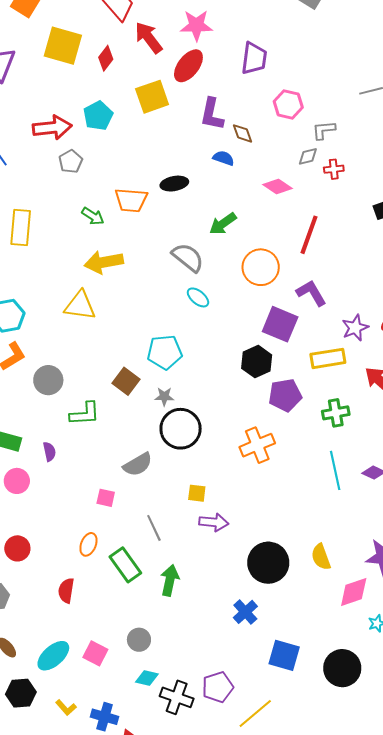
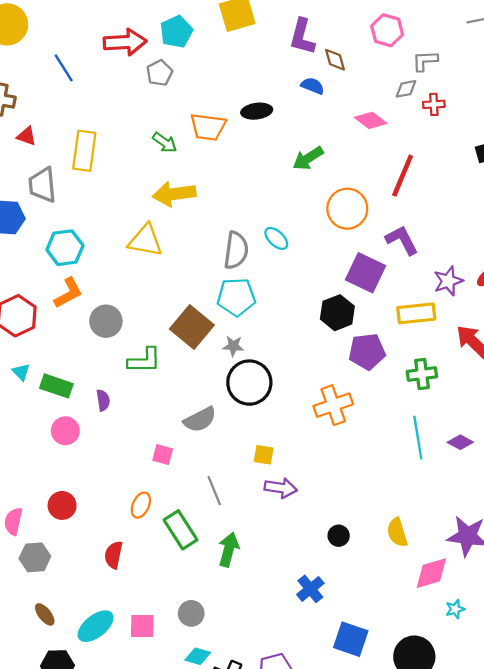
gray pentagon: (71, 162) -> (159, 73), moved
gray semicircle: (188, 257) -> (236, 250), moved, turned 56
brown square: (126, 381) -> (192, 327), size x1.4
black circle: (268, 563) -> (339, 536), size x0.5
pink square: (95, 653) -> (142, 626), turned -30

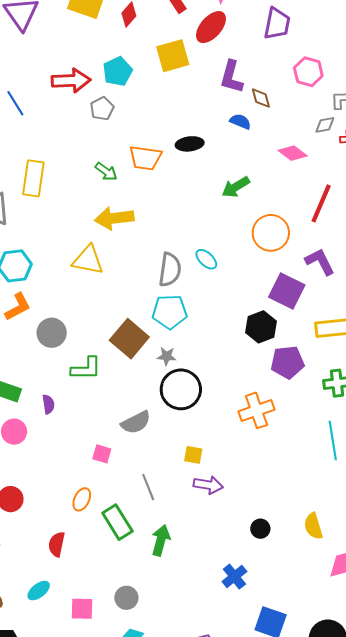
cyan ellipse: (96, 626) -> (39, 591), moved, size x0.7

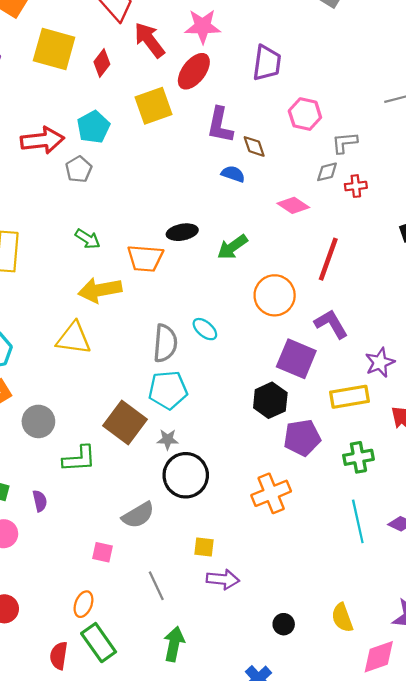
black ellipse: (190, 144) -> (182, 232), moved
orange trapezoid: (145, 158) -> (145, 258), moved
green rectangle: (117, 522) -> (99, 643), moved

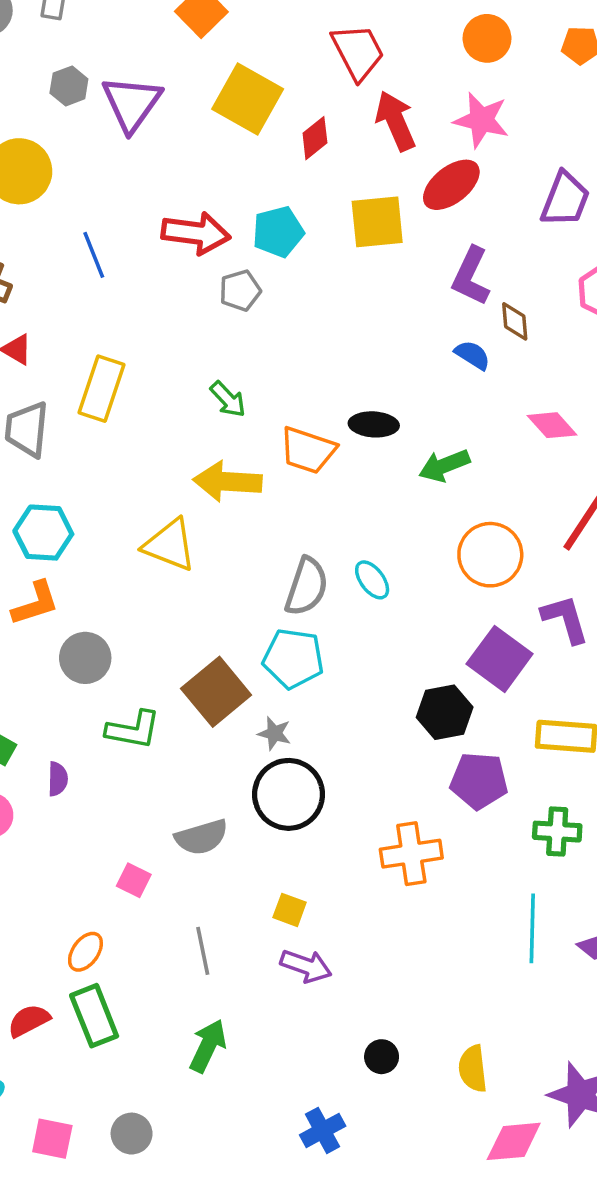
red semicircle: (59, 656) -> (29, 1021), turned 40

